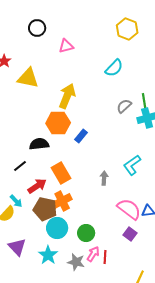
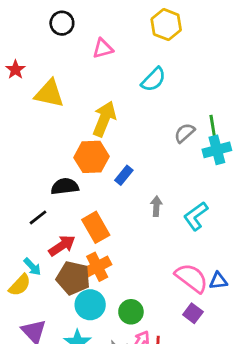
yellow hexagon: (127, 29) -> (166, 25), moved
cyan semicircle: (114, 68) -> (153, 79), moved
gray arrow: (104, 178) -> (156, 206), moved

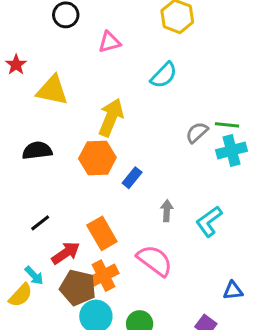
green line: (213, 126) -> (227, 125), turned -75
black semicircle: (65, 186) -> (37, 151), moved
pink semicircle: (192, 278) -> (155, 261), moved

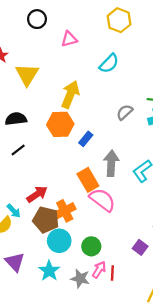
yellow triangle: (52, 90) -> (27, 75), turned 50
gray semicircle: (197, 132) -> (125, 112), moved
gray arrow: (167, 211) -> (111, 163), size x1.6
black line: (40, 223) -> (18, 150), moved
orange rectangle: (102, 233) -> (88, 180), moved

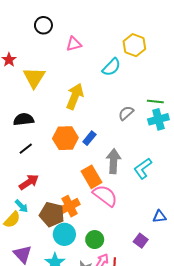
yellow hexagon: (119, 20) -> (134, 45), moved
orange hexagon: (60, 124) -> (65, 138), moved
red arrow: (37, 194) -> (29, 182), moved

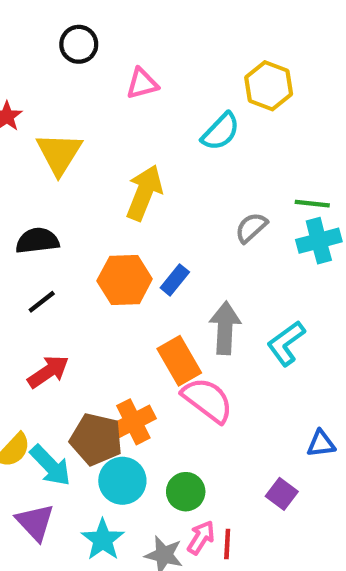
cyan arrow: (22, 206) -> (50, 465), moved, size x1.5

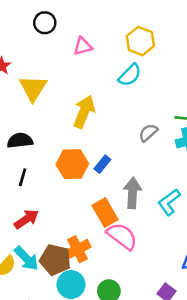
yellow hexagon: (269, 86) -> (140, 41), moved
black line: (42, 302) -> (23, 177), turned -36
cyan arrow: (50, 465) -> (26, 258), moved

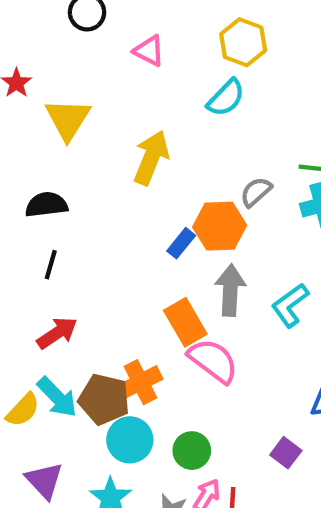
pink triangle: (83, 46) -> (149, 51), turned 42
orange hexagon: (72, 164) -> (220, 226), moved

